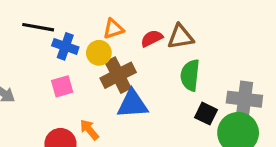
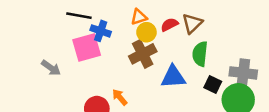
brown triangle: (180, 37) -> (192, 23), turned -35
yellow circle: (99, 53) -> (146, 32), moved
pink square: (62, 86) -> (87, 48), moved, size x1.6
blue triangle: (132, 104) -> (173, 77), moved

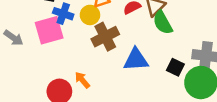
yellow circle: (146, 32) -> (90, 15), moved
green semicircle: (200, 54) -> (163, 23), moved, turned -35
gray arrow: (51, 68) -> (13, 38), moved

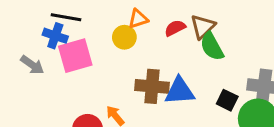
blue cross: (63, 14) -> (55, 36), moved
brown cross: (105, 37) -> (152, 86), moved, turned 32

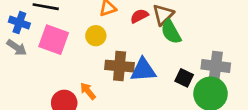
blue cross: (55, 36) -> (19, 23), moved
yellow circle: (124, 37) -> (96, 36), moved
pink square: (75, 56) -> (54, 40), turned 36

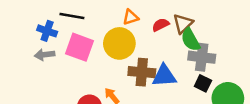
yellow circle: (96, 36) -> (119, 43), size x1.6
gray arrow: (17, 48) -> (45, 55), turned 138
gray cross: (216, 66) -> (202, 57), moved

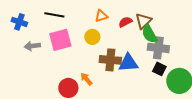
blue cross: (47, 31) -> (19, 22), moved
yellow circle: (119, 43) -> (92, 37), size x0.6
pink square: (79, 47) -> (60, 40), turned -35

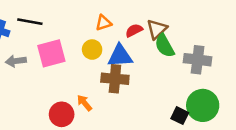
black line: (54, 15) -> (30, 22), moved
gray cross: (158, 48) -> (198, 60), moved
blue triangle: (128, 63) -> (120, 56), moved
black square: (159, 69) -> (180, 116), moved

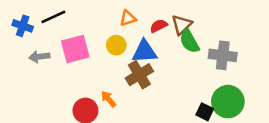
black line: (30, 22) -> (53, 17), turned -35
brown cross: (115, 79) -> (139, 75), turned -36

